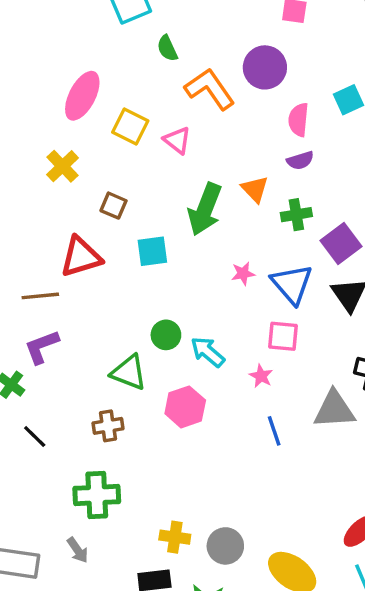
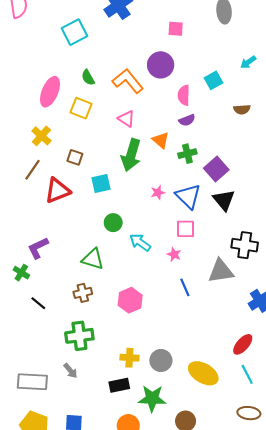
green semicircle: (167, 48) -> (88, 78), moved
pink triangle: (177, 140) -> (126, 119), moved
brown line: (40, 296) -> (33, 170), moved, turned -45
green circle: (166, 335) -> (113, 223), moved
pink hexagon: (185, 407) -> (130, 300), moved

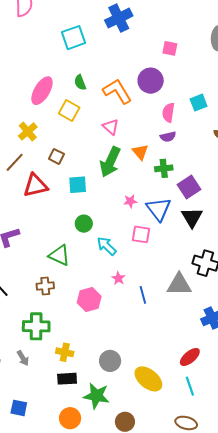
pink square: (185, 229) -> (141, 234), moved
pink star: (174, 254) -> (118, 278), moved
yellow cross: (129, 358) -> (65, 352), moved

